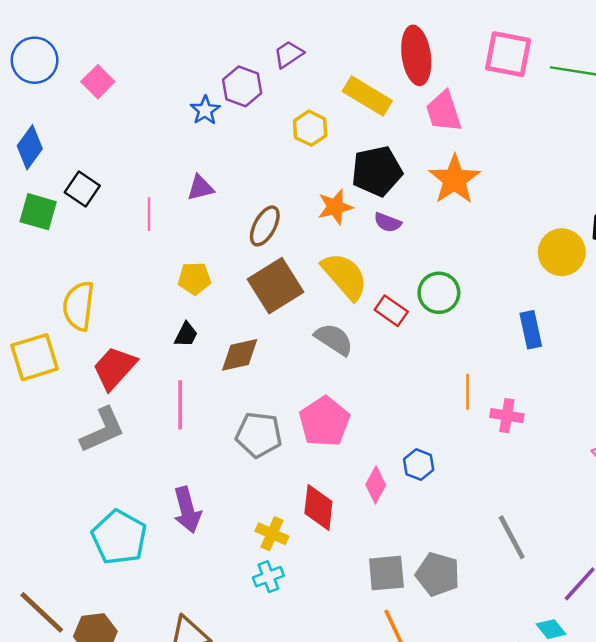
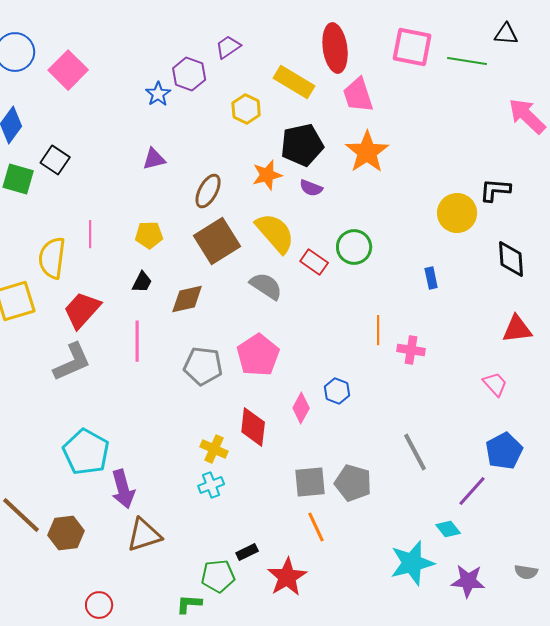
pink square: (98, 82) -> (68, 70), size x1.4
pink line: (149, 214) -> (90, 234), moved
blue rectangle: (531, 330) -> (431, 278), size x0.7
purple arrow: (187, 510) -> (123, 489), moved

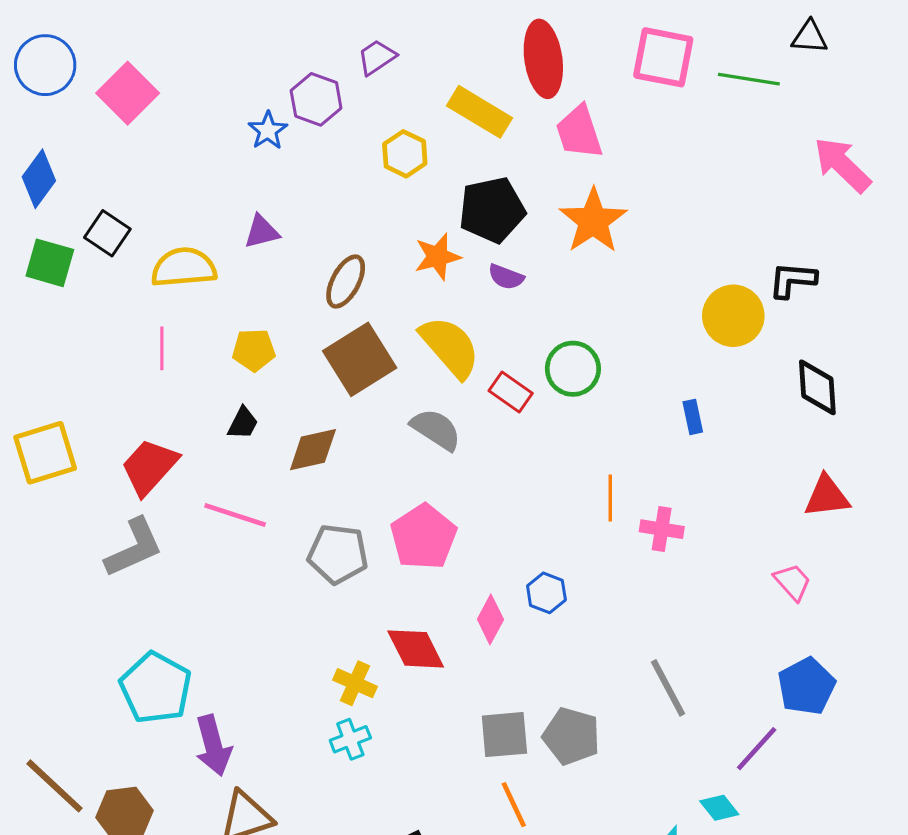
yellow semicircle: (52, 258) -> (184, 267), moved, turned 78
pink line: (137, 341) -> (235, 515), turned -72
red diamond: (253, 427) -> (416, 649), turned -33

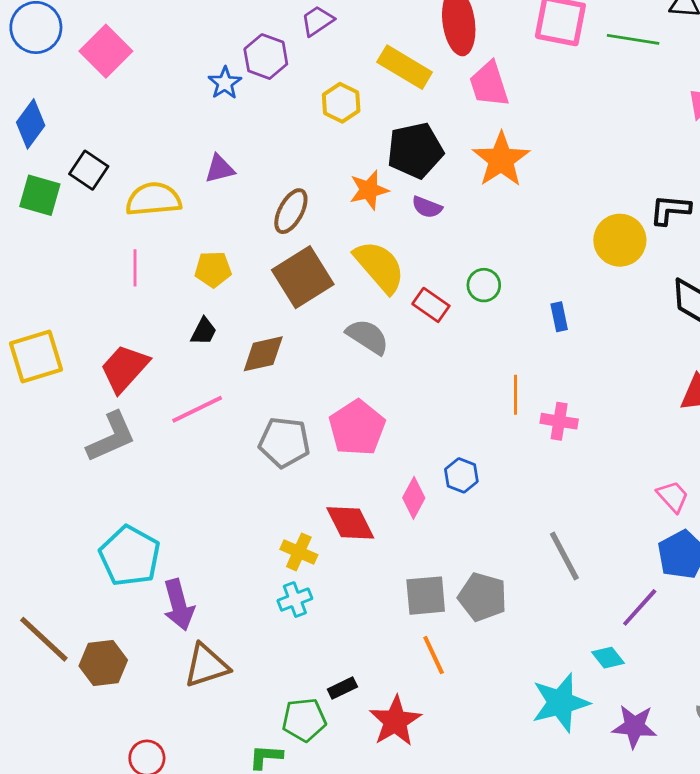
green circle: (573, 369) -> (484, 285), size x0.7
blue rectangle: (693, 417) -> (559, 317), moved
pink line: (235, 515) -> (197, 409), turned -44
pink trapezoid: (792, 582) -> (673, 496), moved

